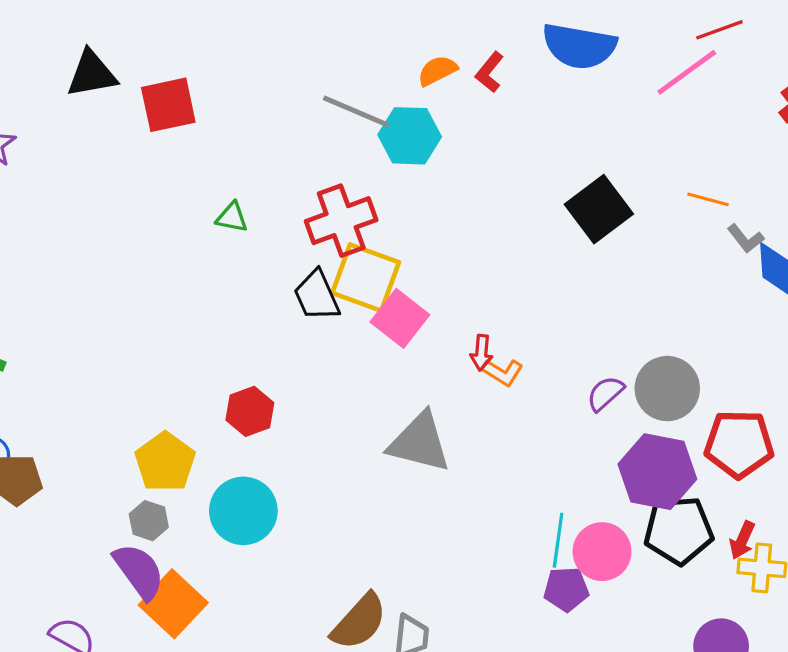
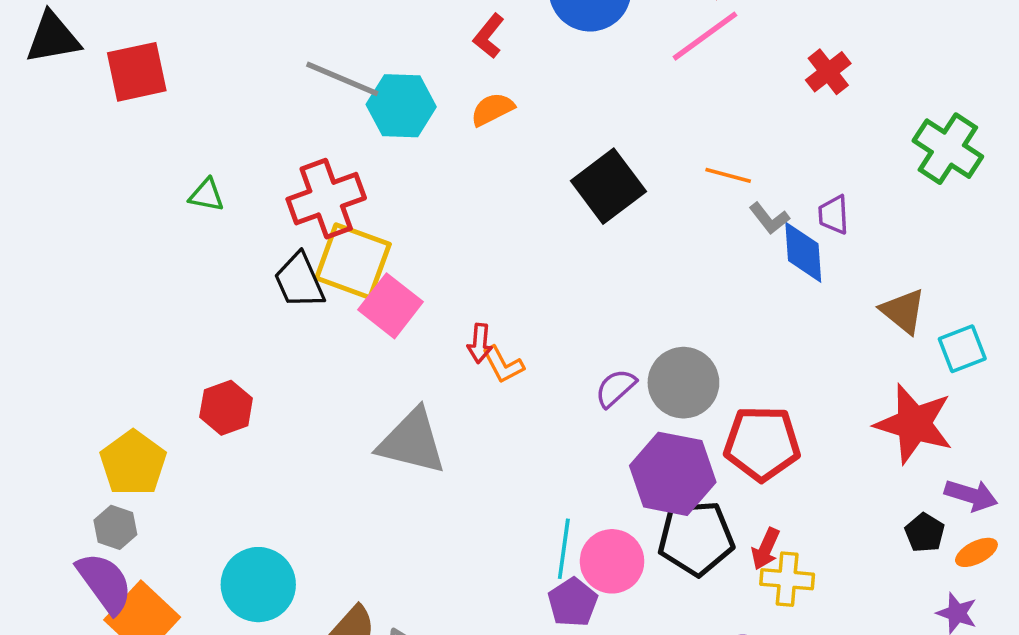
orange semicircle: (437, 71) -> (492, 109), moved
orange L-shape: (503, 372) -> (503, 365), turned 30
cyan circle: (243, 511) -> (258, 585), moved
purple pentagon: (566, 589) -> (573, 602), turned -30

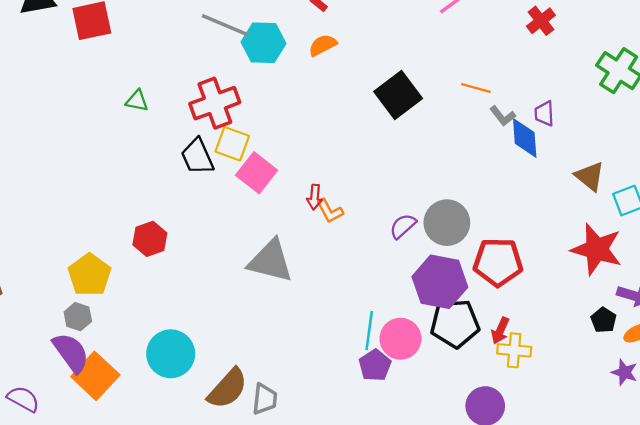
yellow square: (353, 261) -> (232, 144), size x0.7

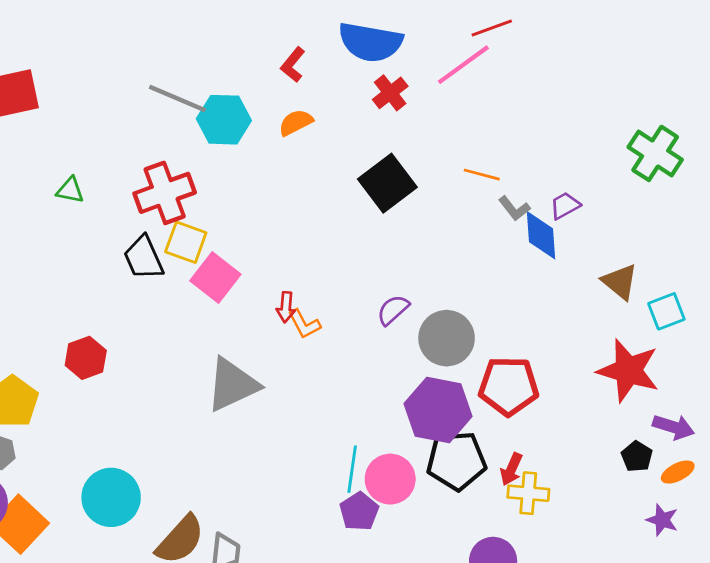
red cross: (541, 21) -> (390, 93), moved
purple trapezoid: (544, 114) -> (565, 206), turned 64
purple semicircle: (403, 226) -> (393, 310), moved
gray triangle: (271, 261) -> (232, 385), turned -39

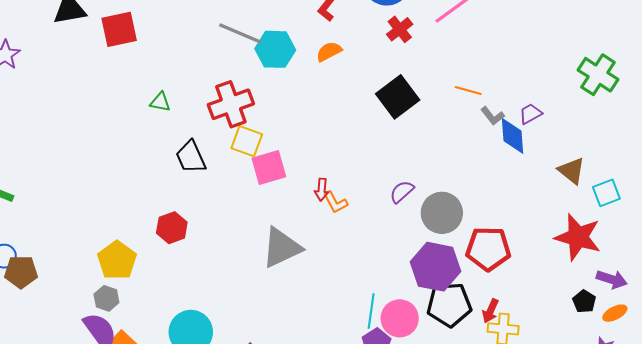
black trapezoid: (144, 258) -> (191, 157), moved
pink square: (215, 278) -> (269, 168), turned 36

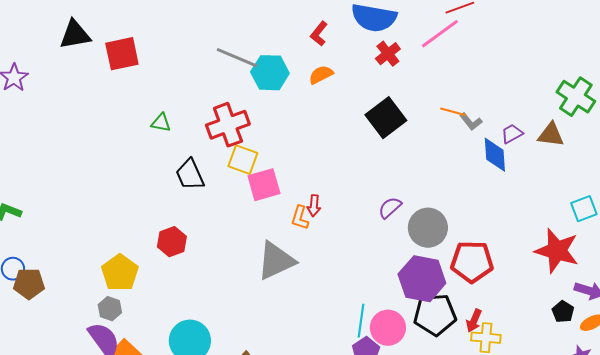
gray L-shape: (492, 116) -> (471, 122), moved
brown triangle: (572, 171) -> (551, 135), moved, turned -32
orange L-shape: (335, 202) -> (300, 218), moved, turned 45

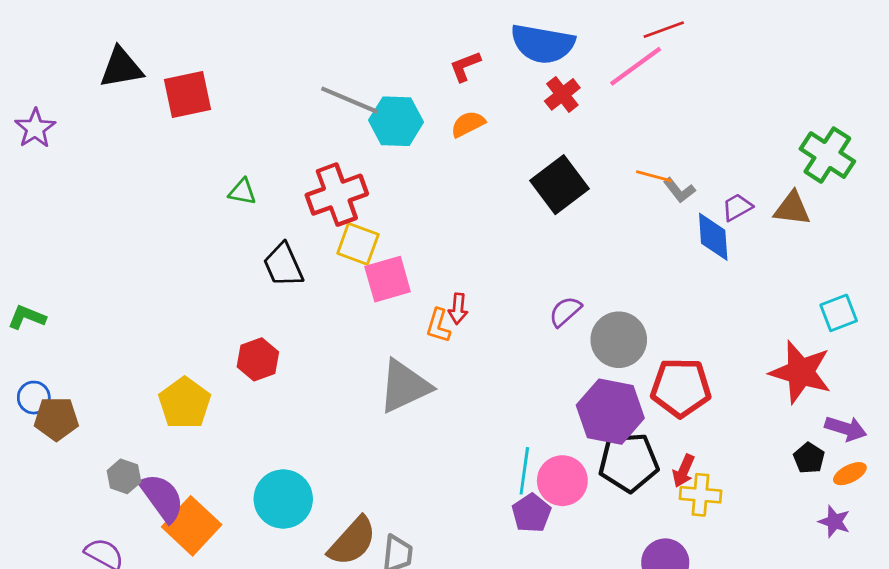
red L-shape: (319, 34) -> (465, 66), turned 30
gray hexagon: (110, 309) -> (124, 476), moved

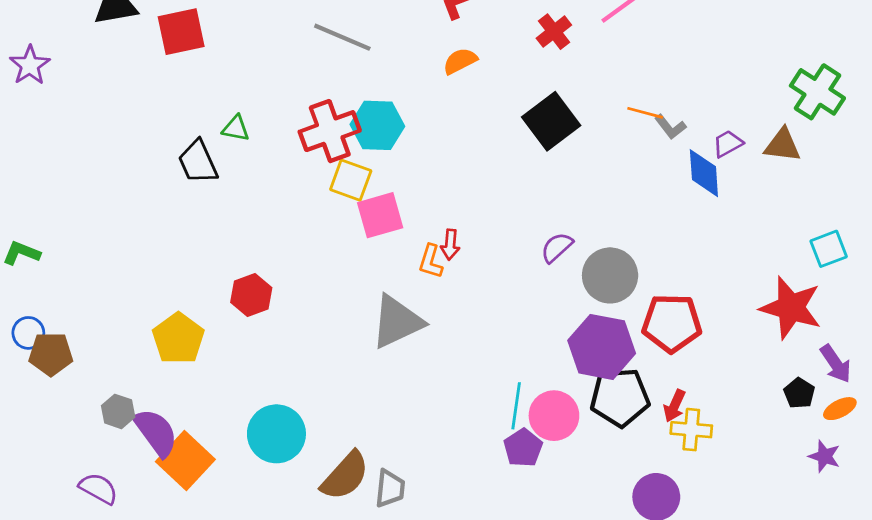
cyan hexagon: (396, 121) -> (377, 125), moved
black trapezoid: (283, 265) -> (198, 162), moved
purple arrow: (846, 429) -> (836, 364), turned 39

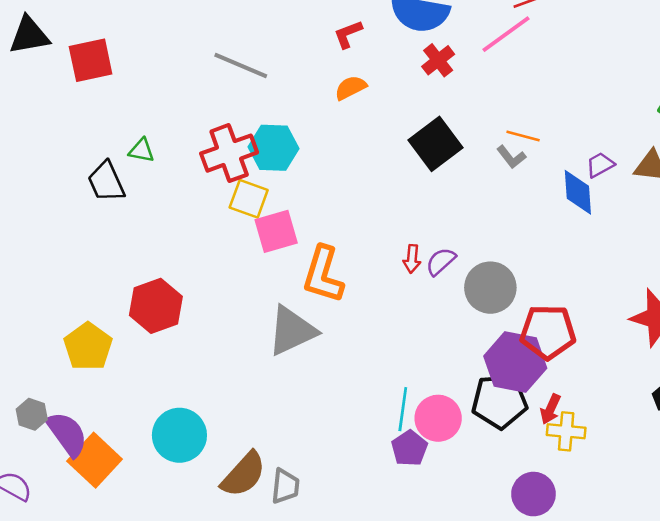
gray L-shape: (670, 127) -> (511, 157), moved
red arrow: (450, 245) -> (412, 259), moved
orange L-shape: (431, 261) -> (323, 275), size x1.8
red hexagon: (251, 295) -> (156, 306), size x1.4
purple hexagon: (602, 347) -> (515, 362), moved

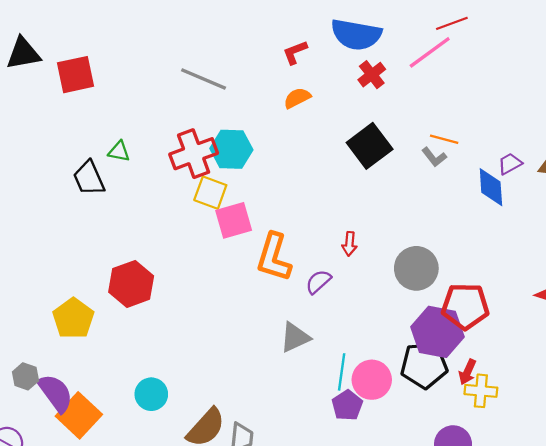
purple semicircle: (441, 261) -> (318, 282), moved
gray triangle: (292, 331) -> (295, 337), moved, size x0.7
cyan circle: (179, 435) -> (151, 394), size x0.7

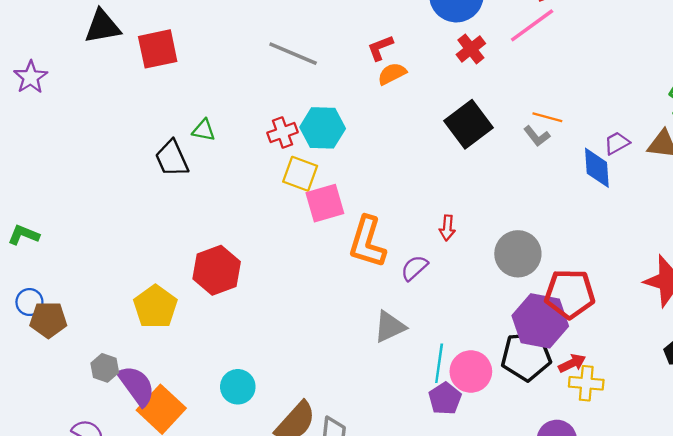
red L-shape: (295, 52) -> (380, 48), moved
red cross: (194, 154) -> (283, 133), size x0.6
red arrow: (468, 372) -> (572, 363), turned -140

